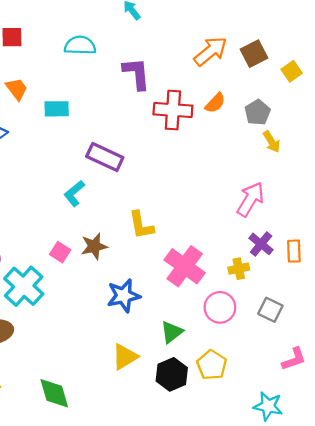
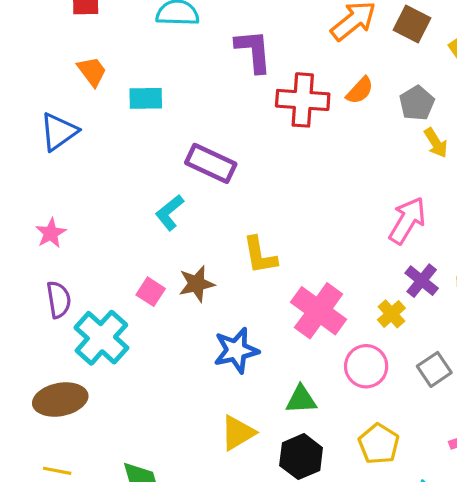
brown square: (254, 54) -> (412, 24), turned -36
yellow cross: (239, 269) -> (391, 314), turned -30
gray square: (270, 310) -> (434, 369), turned 30
green triangle: (172, 332) -> (301, 400), turned 35
yellow pentagon: (212, 365) -> (379, 444), moved

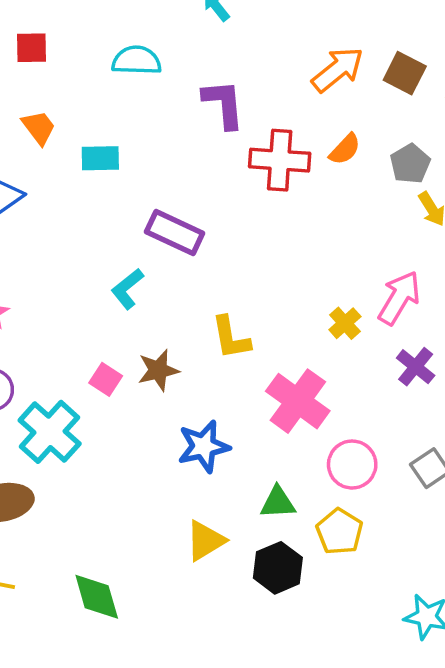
yellow cross: (391, 314) -> (345, 323), moved
yellow pentagon: (379, 444) -> (339, 532), moved

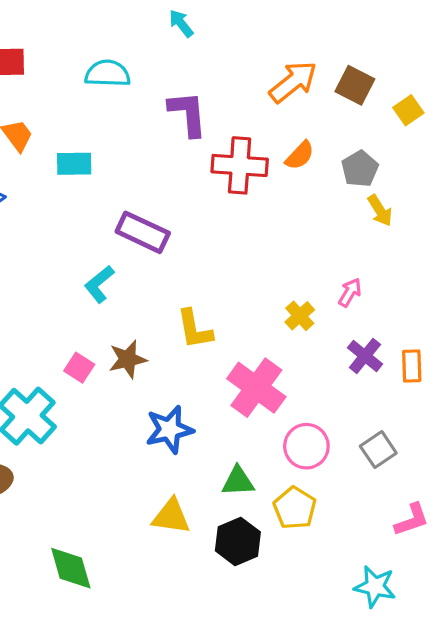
pink arrow: (399, 298) -> (350, 292), size x0.6
yellow triangle: (205, 541) -> (171, 516), turned 39

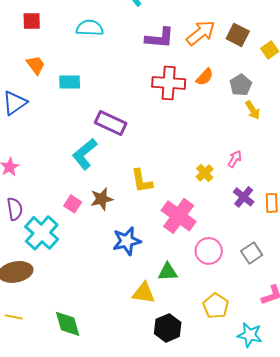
purple L-shape: (188, 114) -> (160, 38), moved, turned 100
cyan L-shape: (99, 284) -> (85, 154), size x1.4
yellow pentagon: (295, 508) -> (216, 306), moved
yellow triangle: (171, 516) -> (144, 293), moved
black hexagon: (238, 541) -> (168, 328), moved

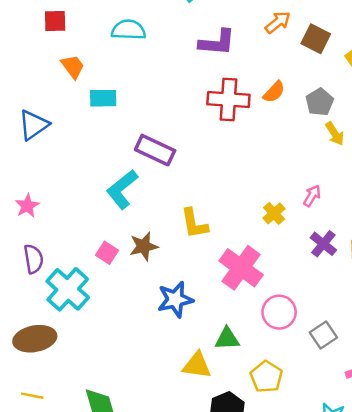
orange arrow: (201, 33) -> (278, 22), moved, size x0.7
orange trapezoid: (36, 65) -> (73, 67), moved
gray square: (252, 253) -> (323, 335), moved
yellow pentagon: (216, 306) -> (266, 377), moved

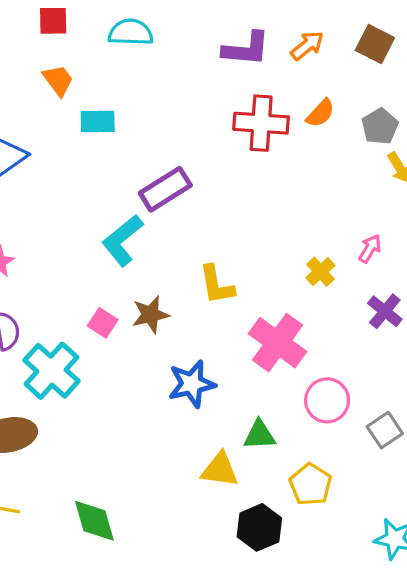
red square: (55, 21) -> (53, 21), moved
orange arrow: (278, 22) -> (307, 46), moved
purple rectangle: (155, 150) -> (165, 189), turned -57

